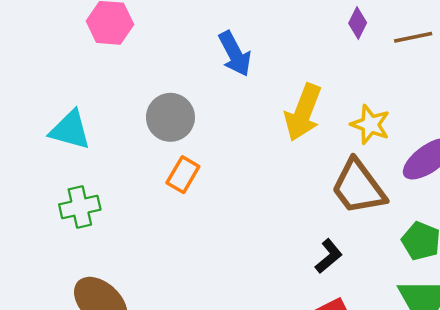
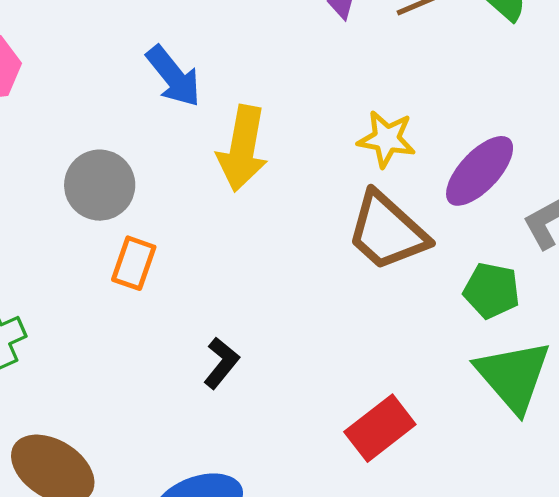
yellow arrow: (303, 112) -> (242, 148), moved
black L-shape: (329, 256) -> (221, 363), moved

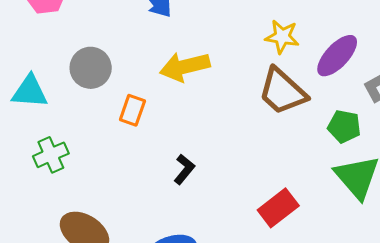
yellow arrow: (242, 148) -> (185, 67), moved, turned 66
gray circle: (100, 185) -> (91, 68), moved

